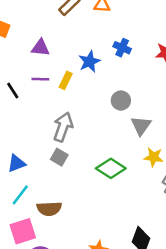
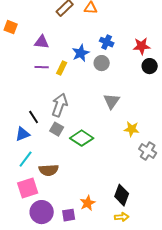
black line: (13, 90) -> (34, 117), moved
gray circle: (121, 101) -> (102, 63), moved
gray triangle: (141, 126) -> (112, 101), moved
green diamond: (111, 168) -> (82, 138), moved

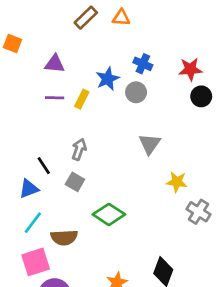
gray arrow: (60, 105) -> (79, 149), size x0.7
green diamond: (82, 138) -> (109, 214), moved

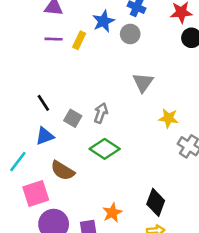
gray arrow: (79, 149) -> (101, 113), moved
blue triangle: (29, 189) -> (45, 136), moved
cyan line: (33, 223) -> (18, 162), moved
brown semicircle: (64, 238) -> (63, 171), turned 35

